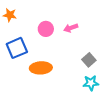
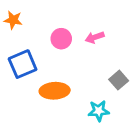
cyan star: (91, 83) -> (99, 111), moved

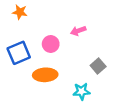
orange star: (13, 20) -> (20, 12), moved
pink circle: (61, 39) -> (51, 44), moved

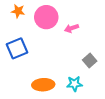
pink circle: (51, 44) -> (46, 17), moved, size x1.5
orange ellipse: (45, 75) -> (43, 85), moved

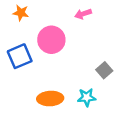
pink circle: (46, 17) -> (51, 40), moved
pink arrow: (71, 28) -> (83, 14), moved

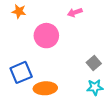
blue square: (20, 56) -> (21, 72), moved
cyan star: (87, 97) -> (95, 87), moved

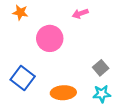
blue square: (21, 72) -> (23, 78), turned -30
orange ellipse: (45, 88) -> (63, 93), moved

